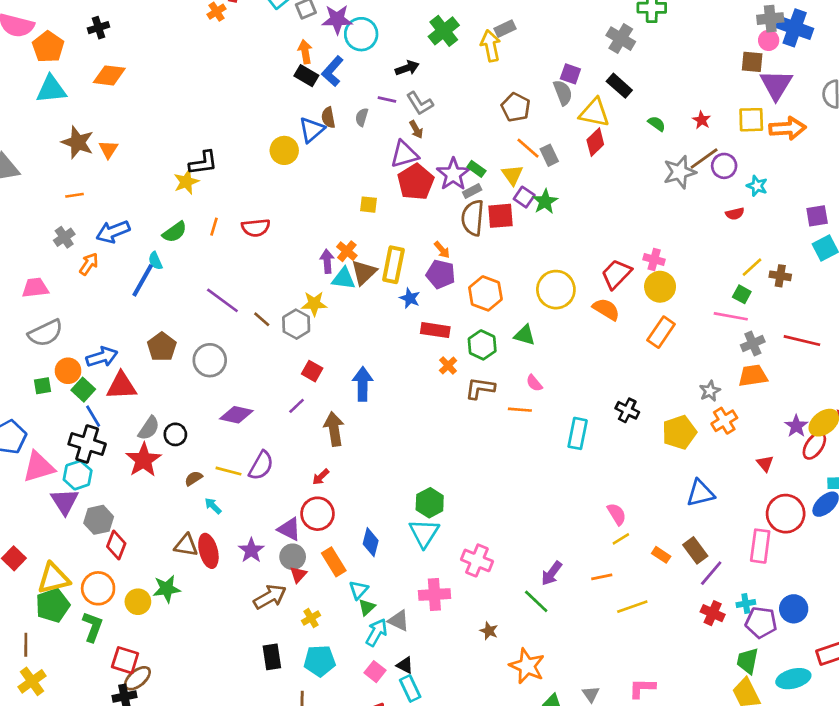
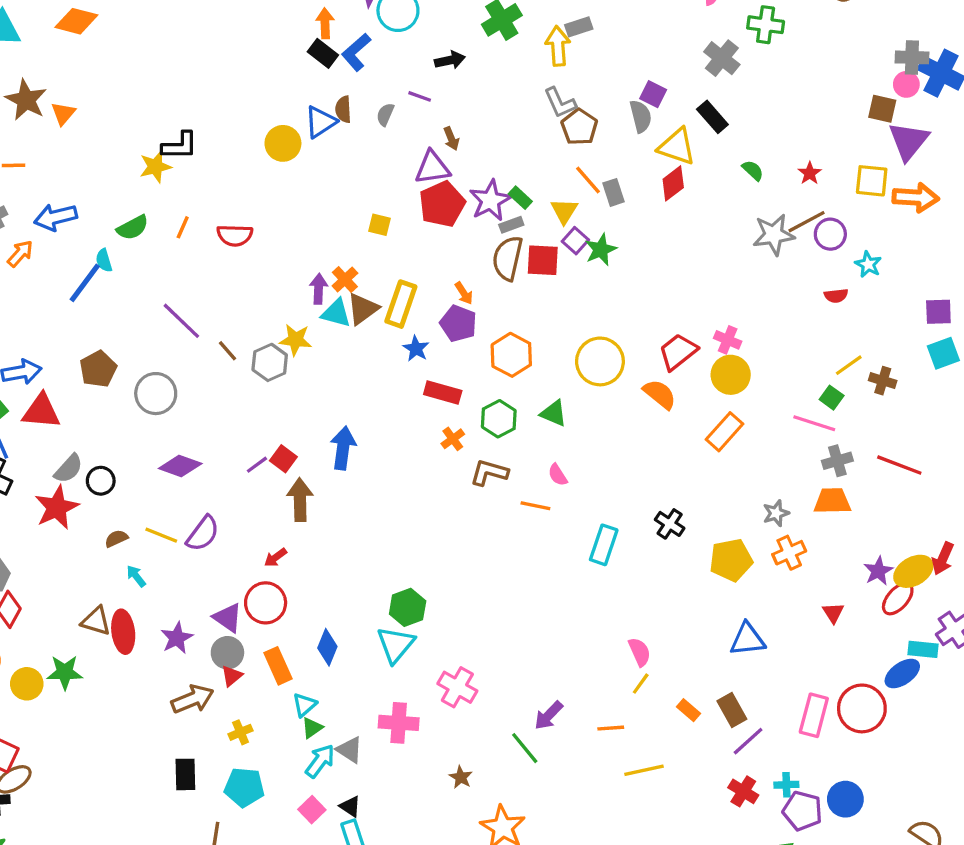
gray L-shape: (420, 103) -> (560, 103), moved
red square: (312, 371) -> (283, 459), moved
red circle: (786, 514) -> (862, 708), moved
yellow line: (621, 539) -> (641, 684), turned -30

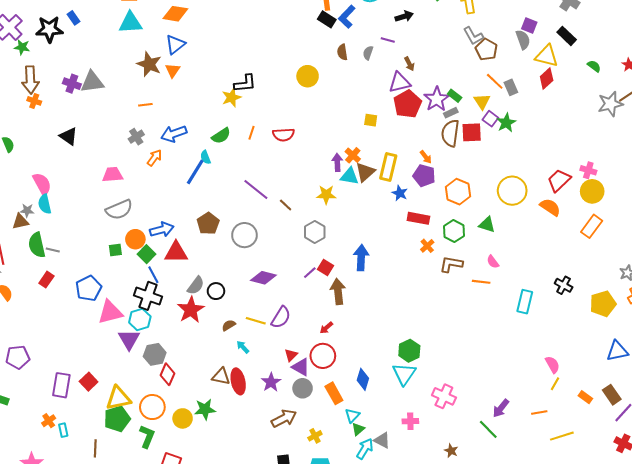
blue triangle: (320, 122) -> (175, 44), moved
gray hexagon: (270, 362) -> (315, 232), moved
red triangle: (232, 676) -> (291, 355), moved
pink cross: (399, 723) -> (410, 421), size x0.7

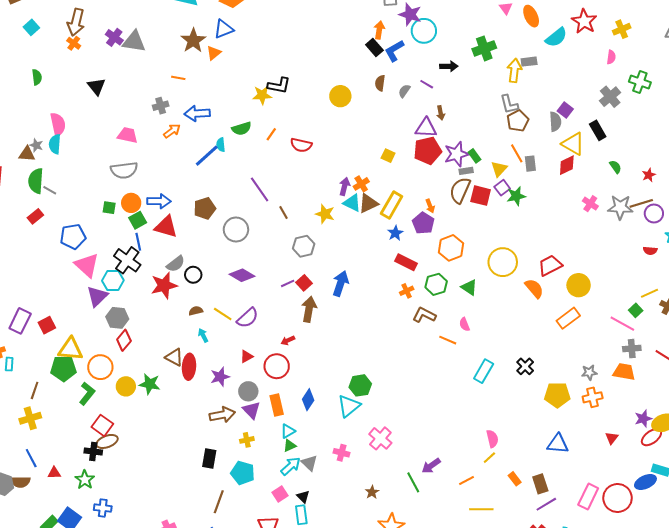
pink cross: (588, 170) -> (590, 204), moved
pink triangle: (110, 312) -> (87, 265), turned 40
purple triangle: (301, 367) -> (251, 410), moved
orange line: (539, 412) -> (466, 480), turned -35

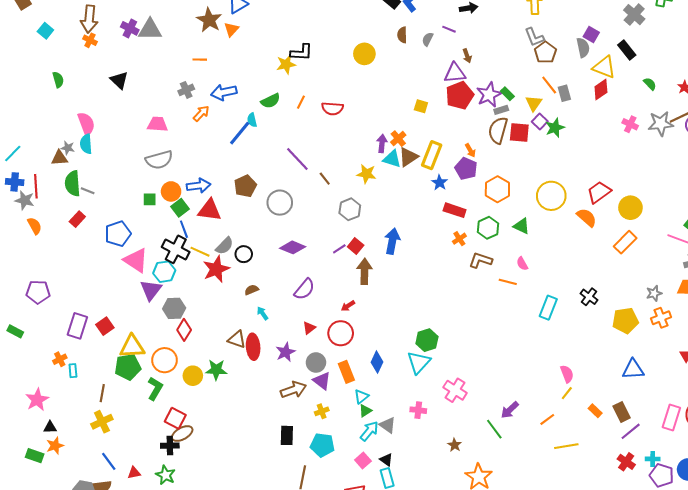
yellow line: (223, 314) -> (200, 252), moved

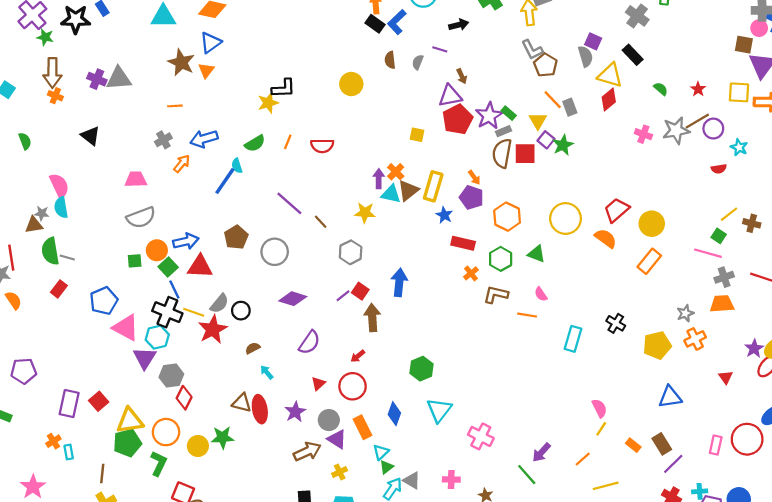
green hexagon: (427, 340) -> (421, 369), moved
pink cross: (418, 410) -> (451, 479), moved
pink rectangle: (671, 417) -> (716, 445), size x0.7

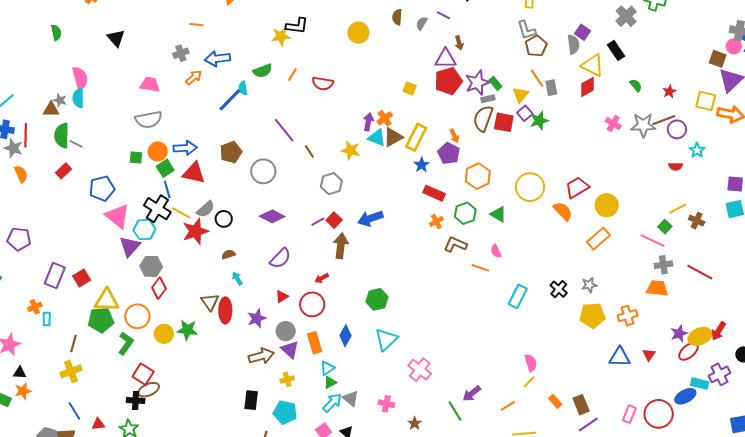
blue arrow: (399, 282) -> (370, 218), turned -125
gray star: (685, 313) -> (589, 285), moved
blue triangle: (670, 397) -> (620, 357), moved
brown triangle: (242, 403) -> (210, 302), turned 30

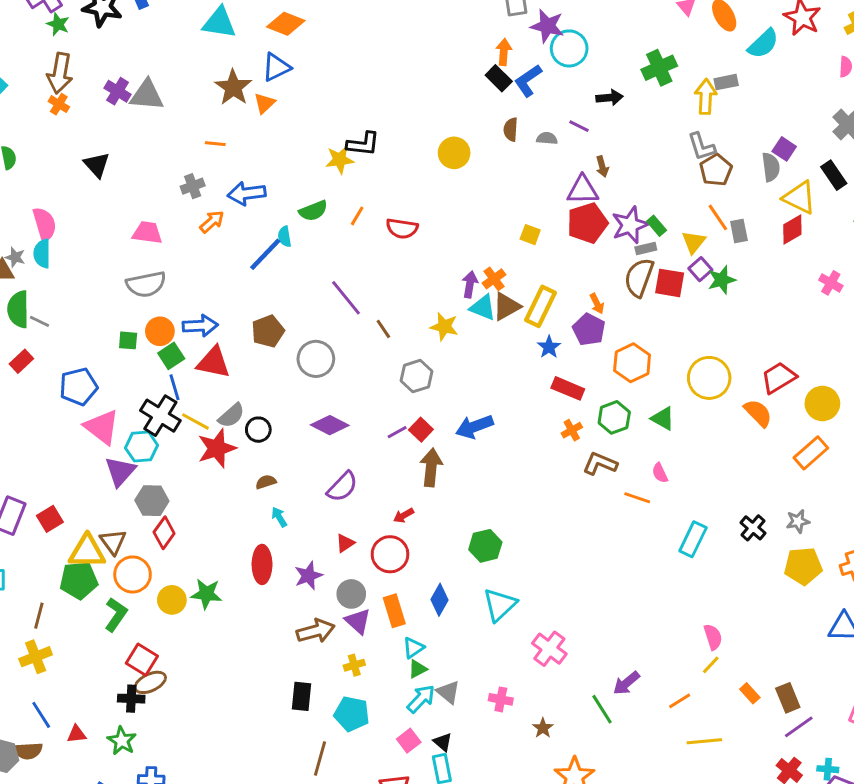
gray semicircle: (422, 23) -> (547, 138), turned 64
brown triangle: (210, 302) -> (113, 542), moved

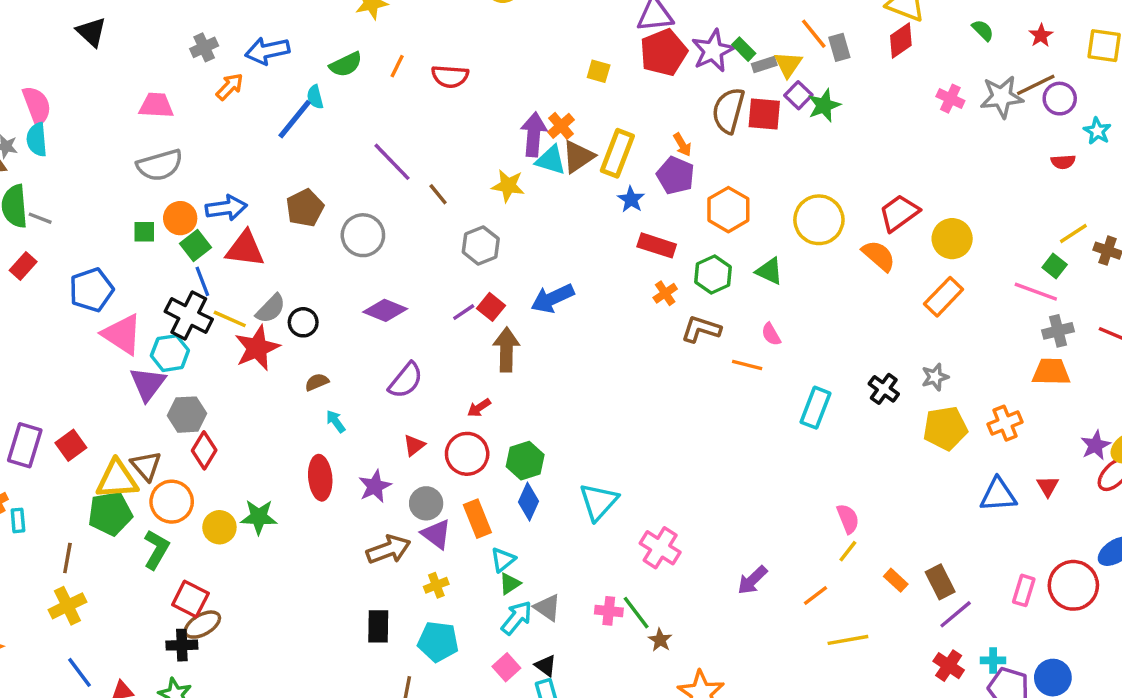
gray rectangle: (646, 248) -> (764, 64), moved
purple arrow: (470, 284) -> (534, 134), size x1.4
green hexagon: (485, 546) -> (525, 461), moved
green line: (602, 709) -> (636, 613), moved

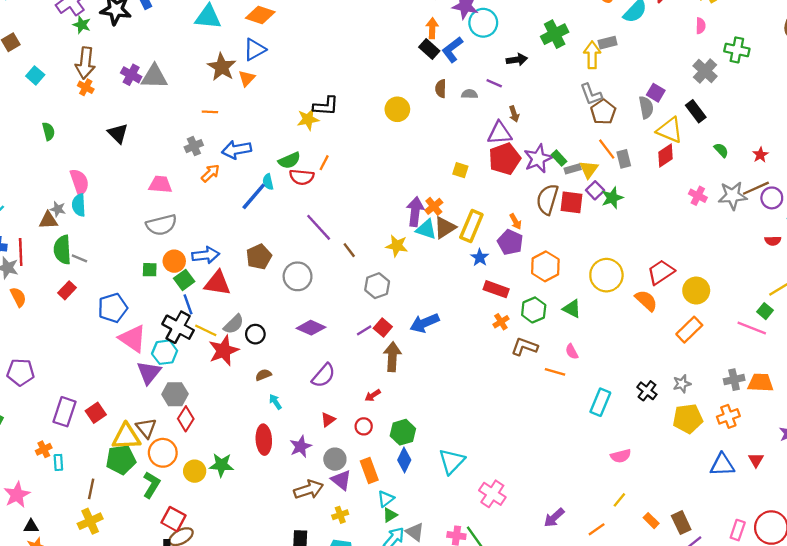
red semicircle: (450, 76) -> (302, 177), moved
gray cross: (1058, 331) -> (734, 380), moved
red circle: (467, 454) -> (364, 426), size x0.6
pink semicircle: (848, 519) -> (621, 456), moved, turned 96

